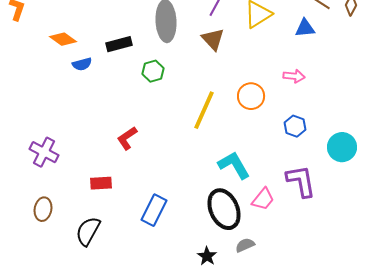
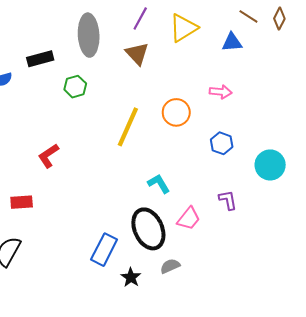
cyan L-shape: (234, 165) -> (159, 184), size x0.7
purple L-shape: (301, 181) -> (228, 200), size x0.6
blue rectangle: (154, 210) -> (104, 250), moved

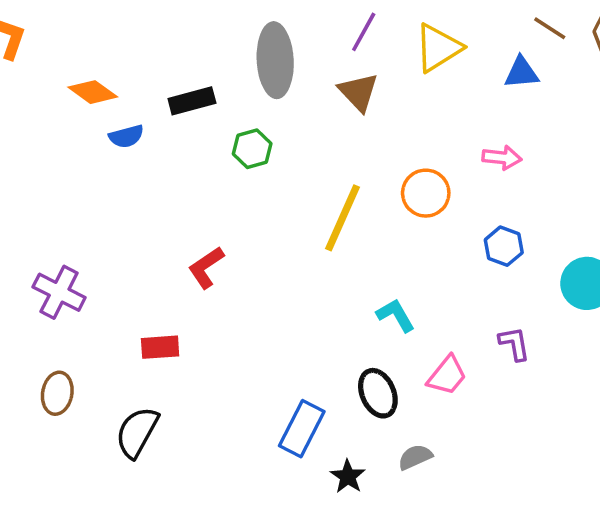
black ellipse: (148, 229) -> (378, 393), size x0.7

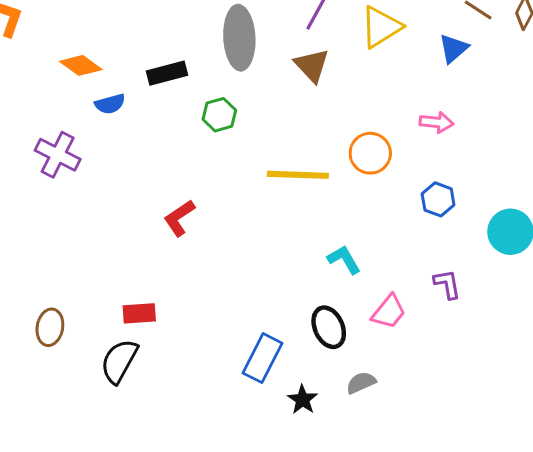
blue triangle: (521, 73) -> (453, 48), turned -36
yellow line: (342, 218) -> (298, 175), turned 68
purple cross: (59, 292) -> (58, 155), moved
red rectangle: (160, 347) -> (139, 313), moved

